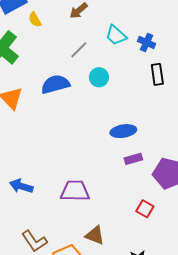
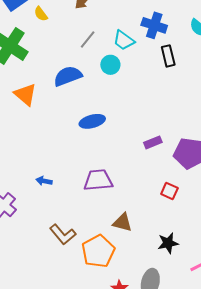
cyan trapezoid: (116, 35) -> (124, 40), moved
blue cross: (147, 42) -> (154, 25), size x1.4
blue ellipse: (123, 131) -> (92, 121), moved
blue arrow: (21, 186) -> (44, 181), size x0.7

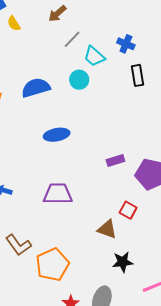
blue cross: (154, 25) -> (126, 44), size x0.7
gray line: (88, 39) -> (72, 39), moved
brown triangle: (122, 222) -> (107, 229), moved

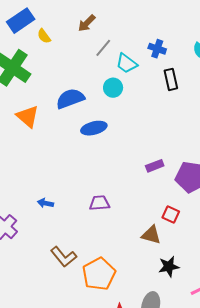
blue ellipse: (57, 135) -> (94, 128), moved
purple trapezoid: (58, 194) -> (99, 203), size x0.7

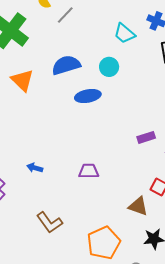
gray line: (103, 48) -> (65, 15), moved
cyan circle: (113, 88) -> (109, 67), moved
orange pentagon: (99, 274) -> (104, 243), moved

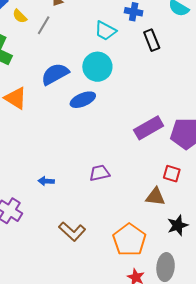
cyan circle: (109, 67) -> (97, 67), size x1.5
purple rectangle: (146, 137) -> (149, 128), size x1.6

